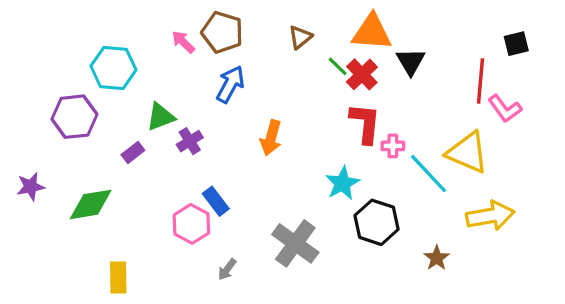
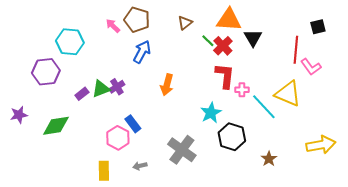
green triangle: (161, 117) -> (101, 89), moved
yellow arrow: (490, 216) -> (321, 145), moved
gray arrow: (227, 269) -> (140, 166), turned 40
yellow rectangle: (118, 278) -> (104, 171), moved

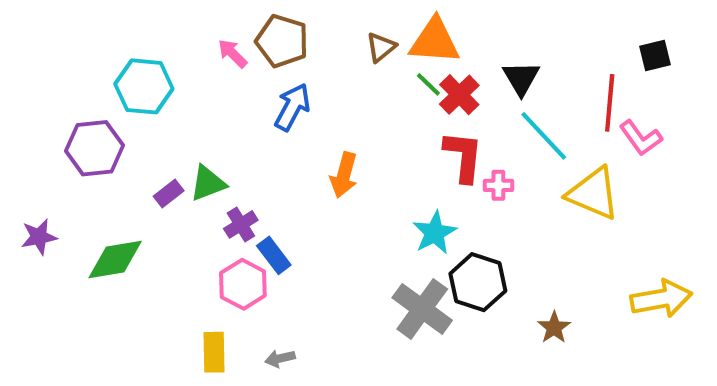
orange triangle: (229, 20) -> (435, 41), moved
purple cross: (117, 87) -> (241, 224), moved
cyan line: (264, 107) -> (544, 136), moved
gray cross: (182, 150) -> (422, 309), moved
gray arrow: (140, 166) -> (280, 358), moved

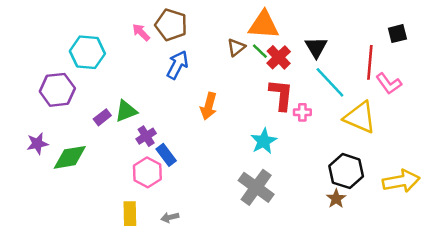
brown triangle: (381, 47) -> (236, 47), moved
purple star: (39, 237) -> (37, 144), moved
black hexagon: (478, 282) -> (346, 171), moved

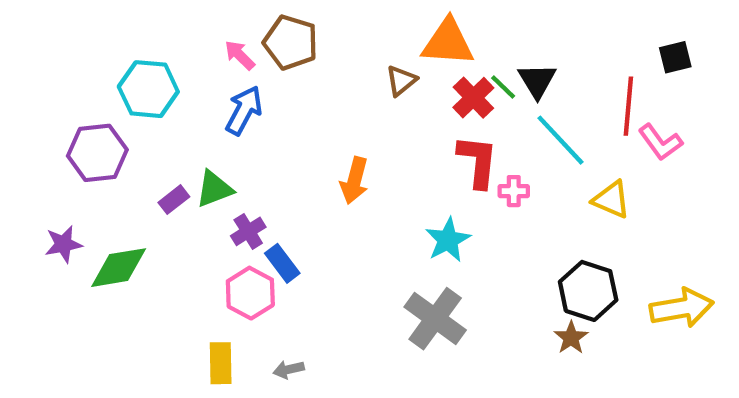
green line: (260, 51) -> (503, 87), moved
blue arrow: (177, 65) -> (244, 110), moved
yellow triangle: (360, 117) -> (611, 200), size x0.7

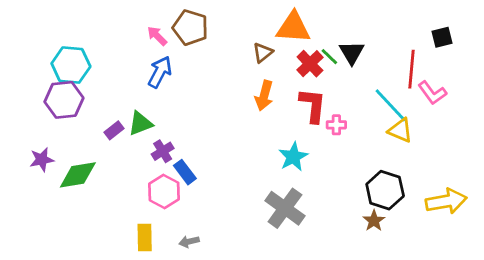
cyan hexagon: (148, 89) -> (71, 65), moved
cyan line: (560, 140) -> (391, 105), moved
orange arrow: (354, 180) -> (264, 96), moved

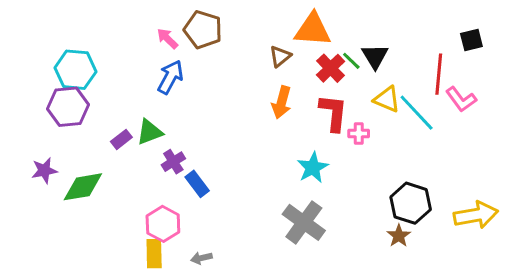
yellow triangle: (400, 130) -> (387, 99), moved
pink hexagon: (164, 192) -> (163, 224), moved

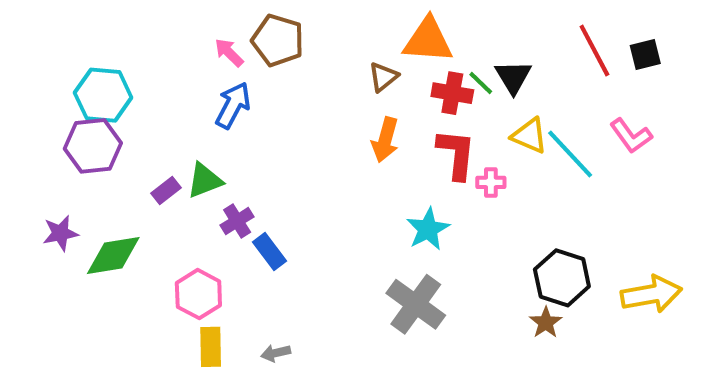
red cross: (331, 68) -> (452, 93), turned -36
red line: (439, 74) -> (594, 50), moved, turned -33
pink hexagon: (163, 224) -> (198, 294), moved

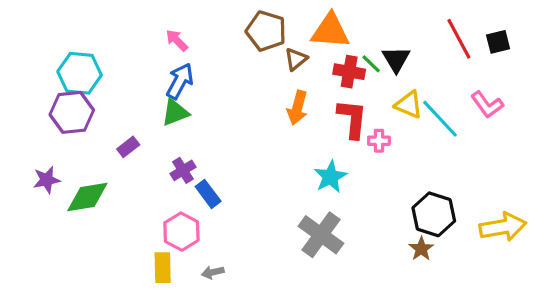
brown pentagon: (278, 40) -> (266, 31), moved
green triangle: (205, 180) -> (175, 112), moved
pink hexagon: (198, 294) -> (181, 232), moved

